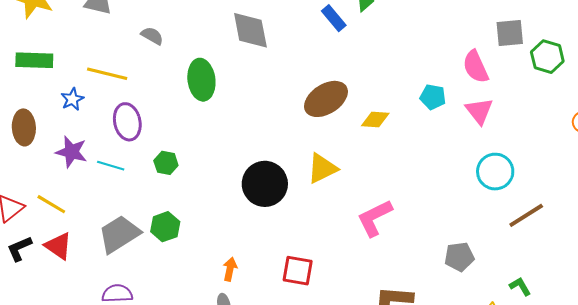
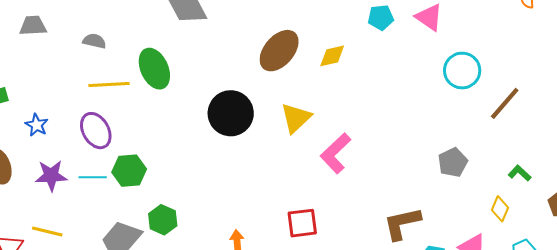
yellow line: (107, 74) -> (109, 84), moved
green hexagon: (166, 163) -> (129, 171), moved, size x1.4
black circle: (265, 184) -> (231, 113), moved
pink L-shape: (375, 218) -> (336, 153), moved

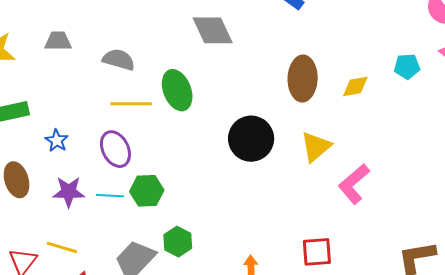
cyan pentagon: (381, 17) -> (407, 66), moved
gray semicircle: (94, 41) -> (119, 60), size x1.4
brown ellipse: (279, 51) -> (303, 79), turned -42

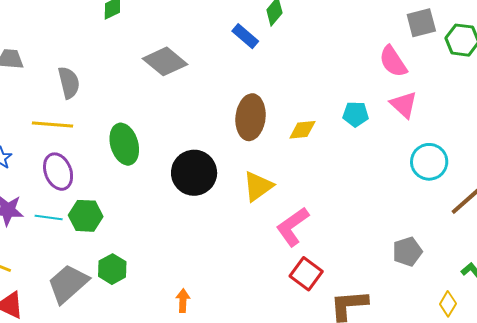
gray diamond: (213, 30) -> (165, 61), turned -30
gray semicircle: (119, 60) -> (69, 83), turned 56
green ellipse: (177, 90) -> (124, 144), moved
yellow line: (131, 104) -> (52, 124), moved
red square: (317, 252) -> (306, 274), moved, turned 36

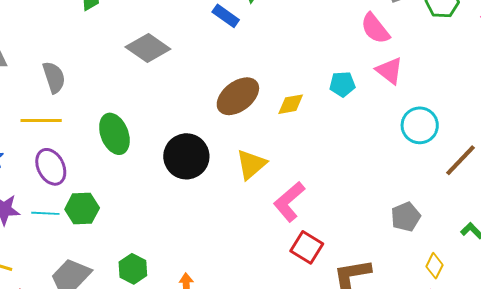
brown ellipse: (251, 117) -> (238, 96), turned 51
green hexagon: (112, 269) -> (133, 269), moved
yellow diamond: (448, 304) -> (435, 266), moved

